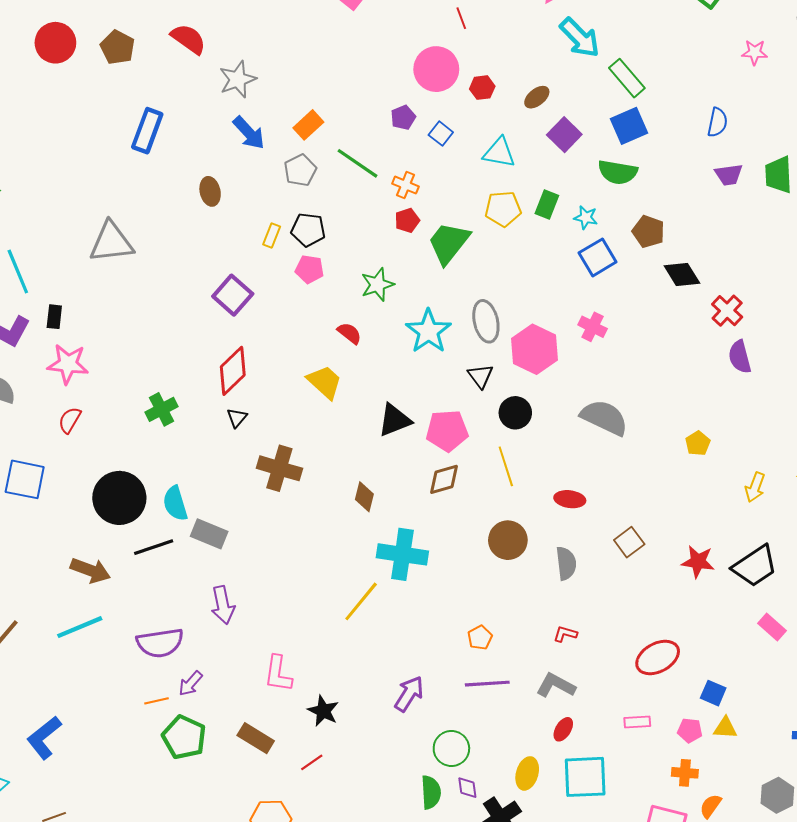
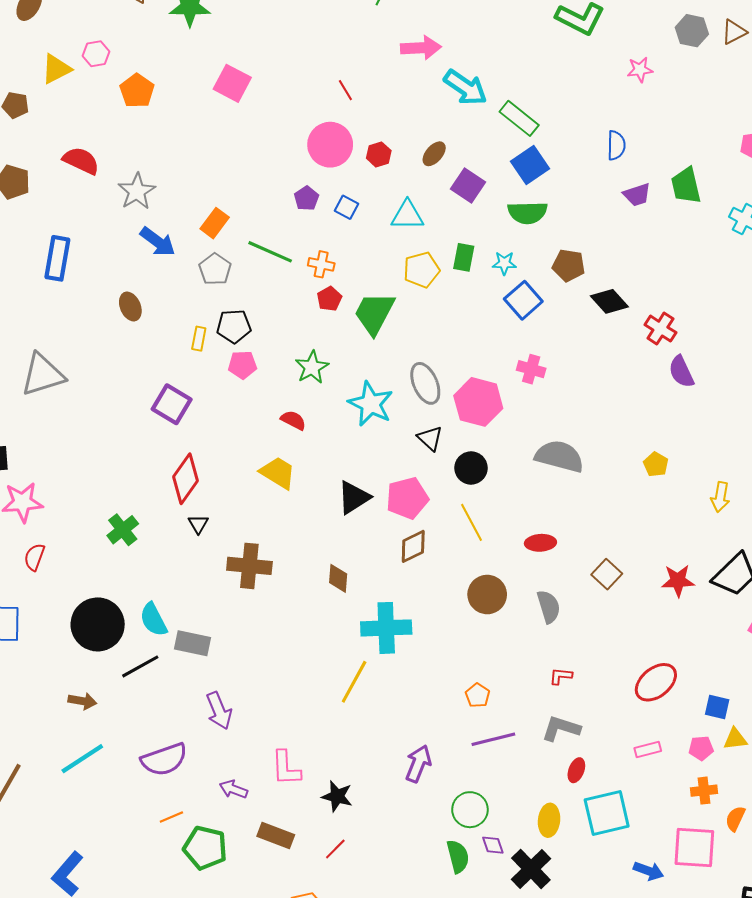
brown arrow: (90, 570) -> (82, 701), size x0.7
purple arrow: (190, 684) -> (233, 789), moved, turned 80

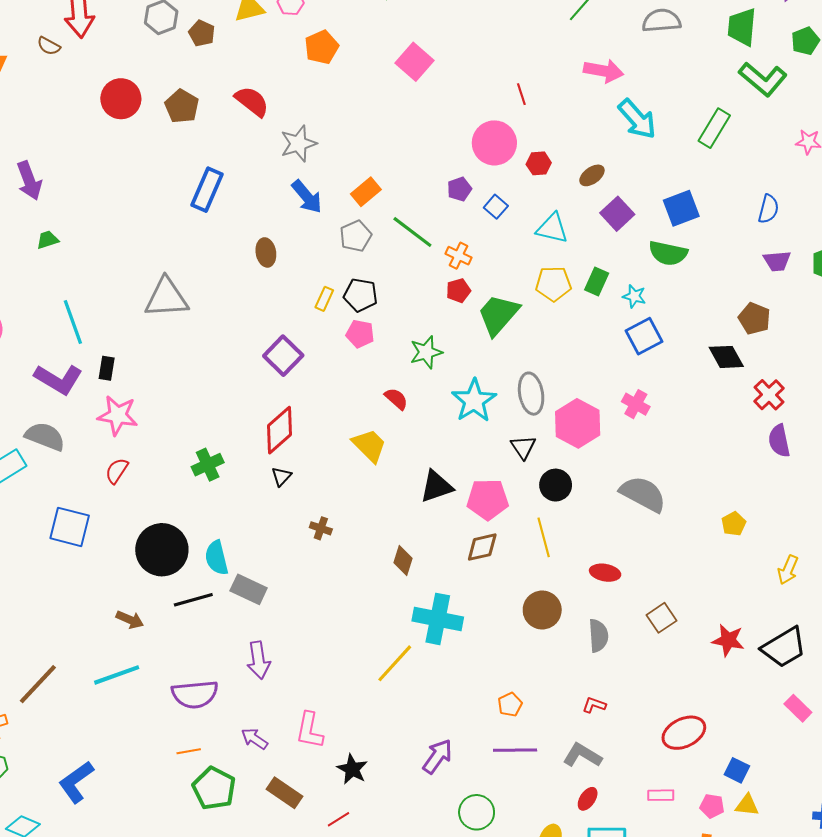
green rectangle: (519, 118) -> (714, 128), moved, turned 69
brown pentagon: (569, 265) -> (754, 318), moved
brown cross: (249, 566) -> (321, 528), size x0.5

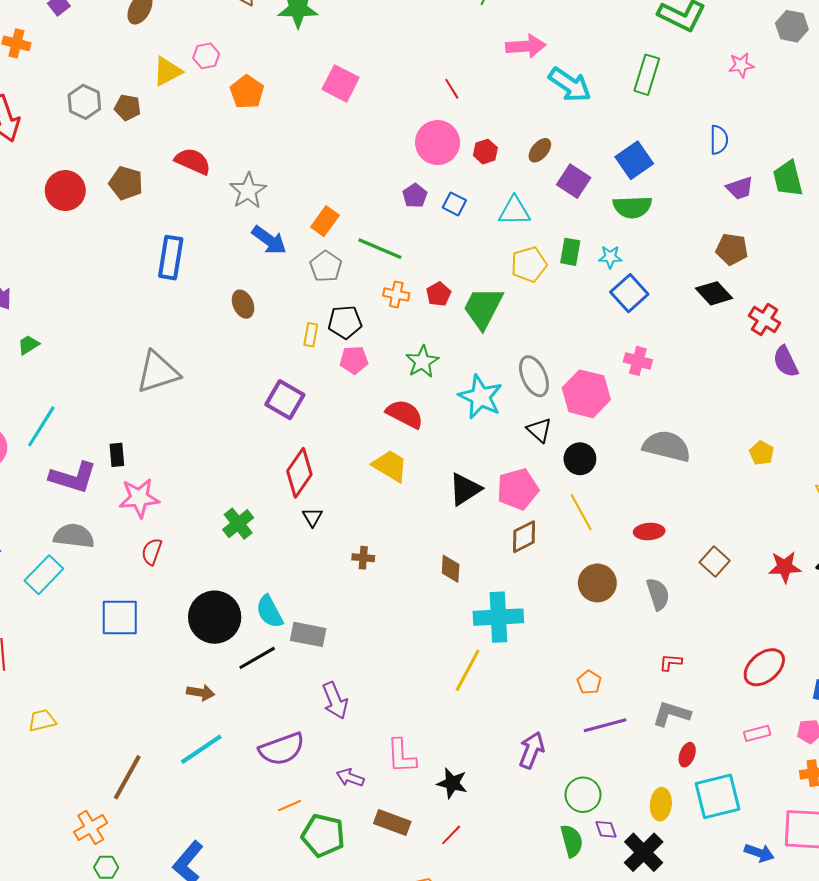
orange cross: (458, 256) -> (396, 295), moved
cyan line: (73, 322) -> (41, 426), moved, turned 66
red semicircle: (396, 399) -> (405, 414), size x1.5

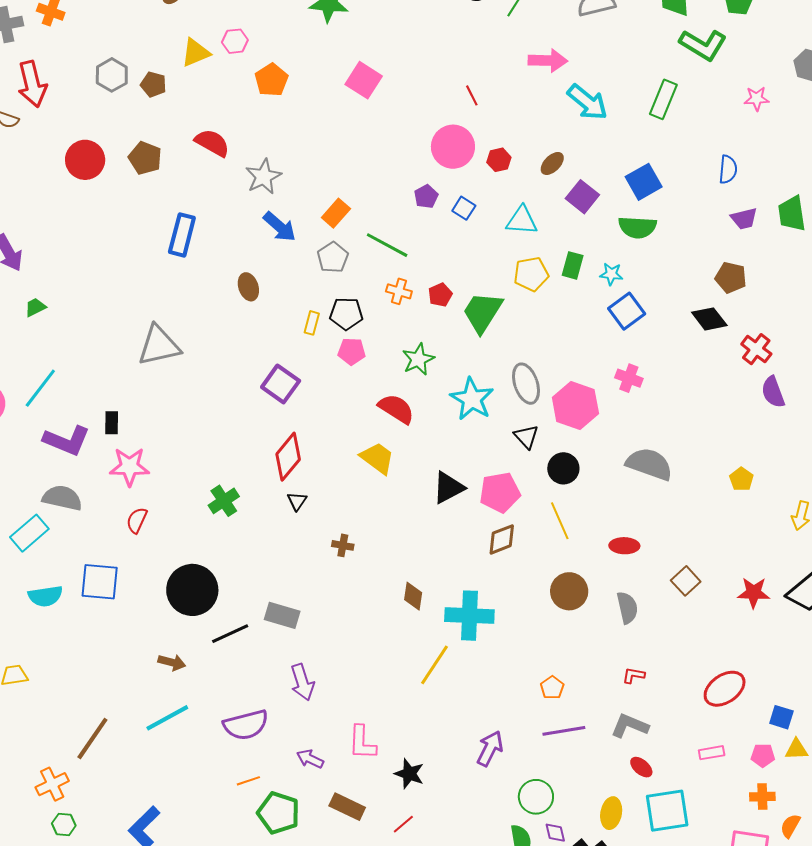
brown diamond: (451, 569) -> (413, 596), moved
cyan semicircle: (269, 612) -> (45, 596), moved, turned -76
red ellipse: (687, 755) -> (641, 767), turned -75

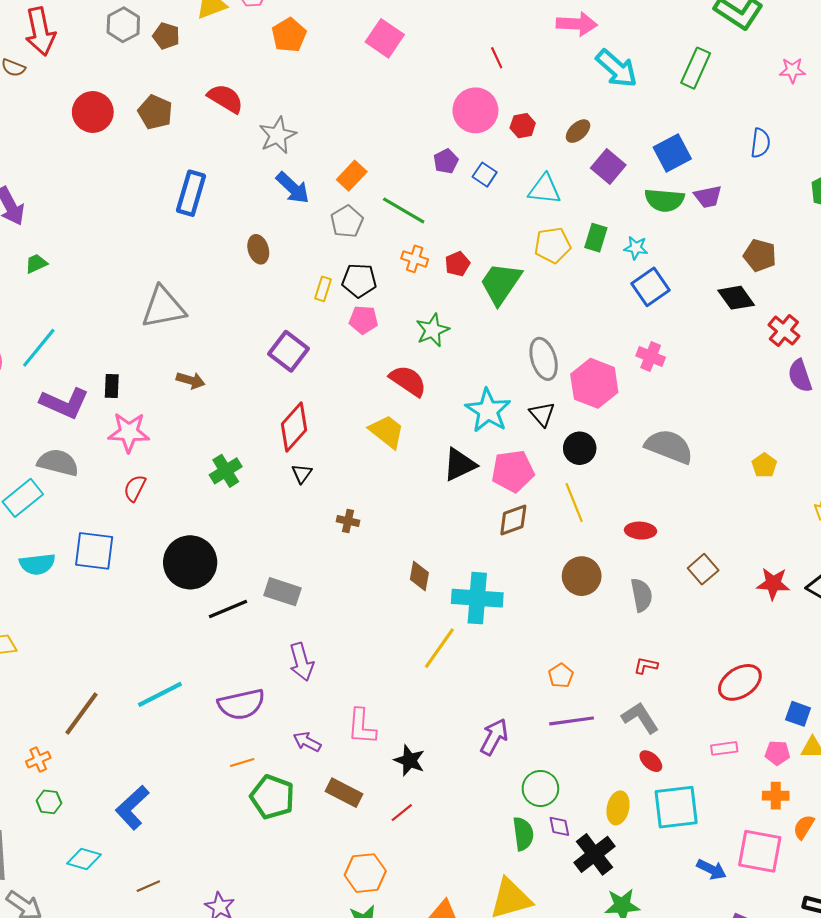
purple trapezoid: (744, 219) -> (708, 197), moved
cyan star: (472, 399) -> (488, 411), moved
brown arrow: (172, 662) -> (191, 380), moved
gray L-shape: (630, 726) -> (640, 718), turned 33
orange cross: (52, 784) -> (38, 760), size x0.7

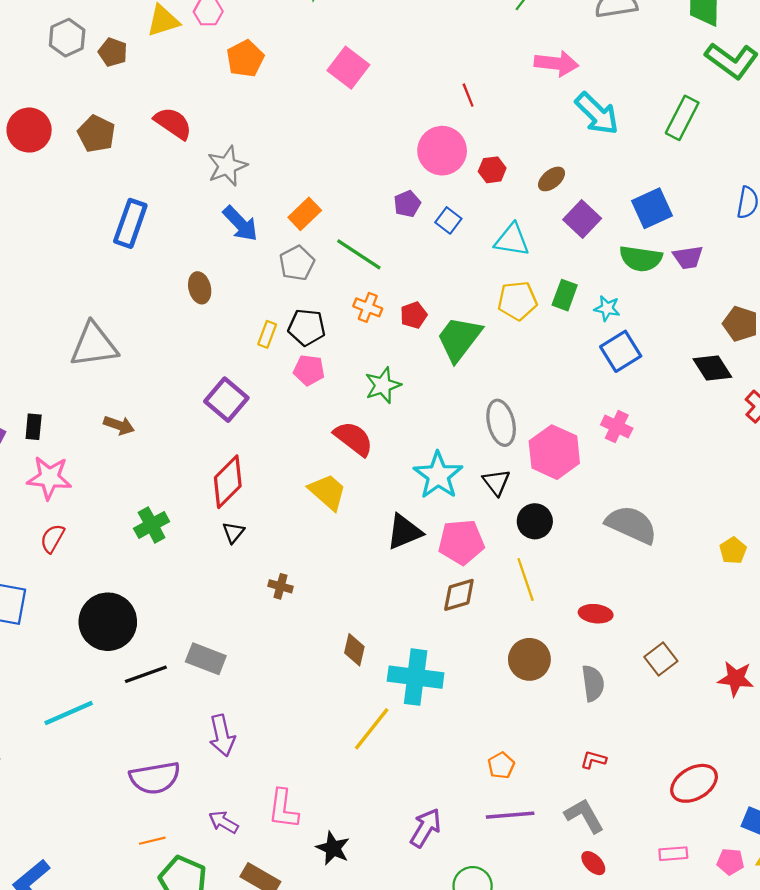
cyan line: (160, 694) -> (69, 713), moved

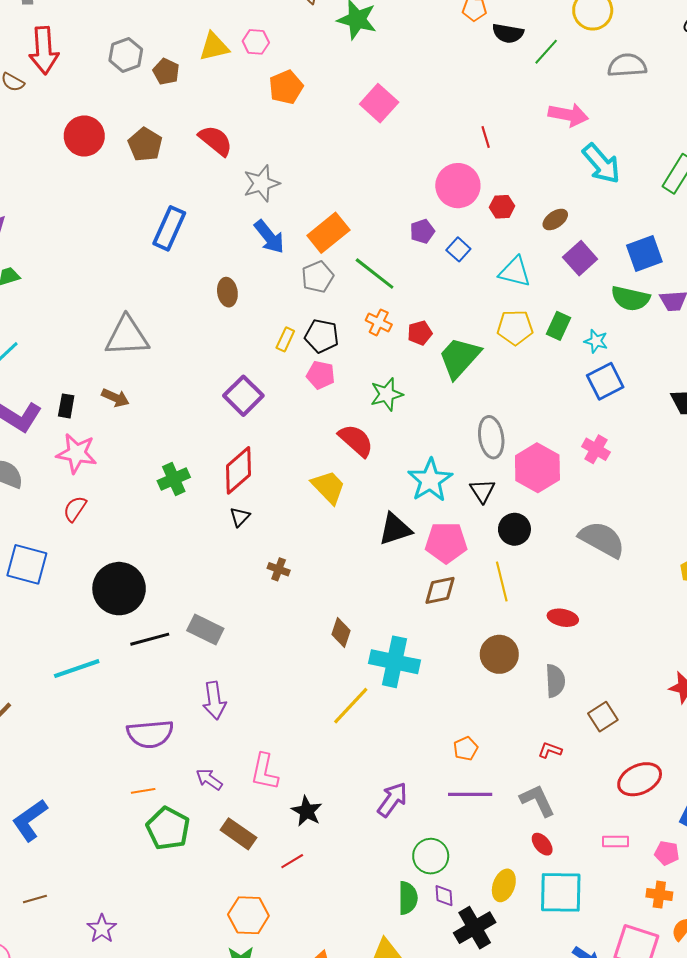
orange rectangle: (305, 214) -> (328, 233), size x1.4
brown arrow: (119, 425) -> (115, 398), moved
green cross: (152, 525) -> (174, 479), moved
brown square: (661, 659) -> (603, 717), moved

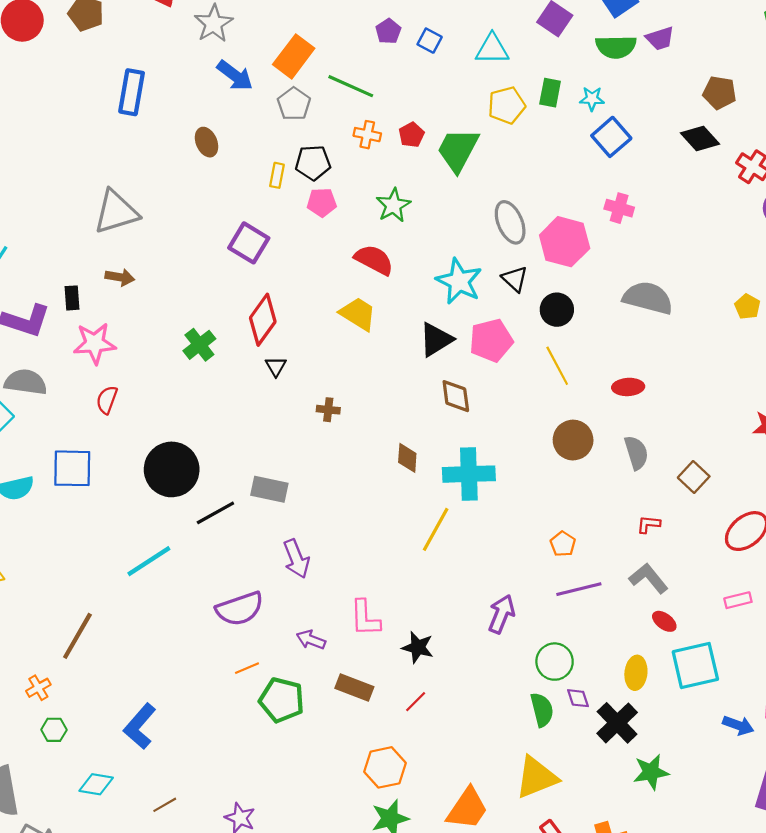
brown diamond: (440, 590) -> (456, 396), moved, turned -72

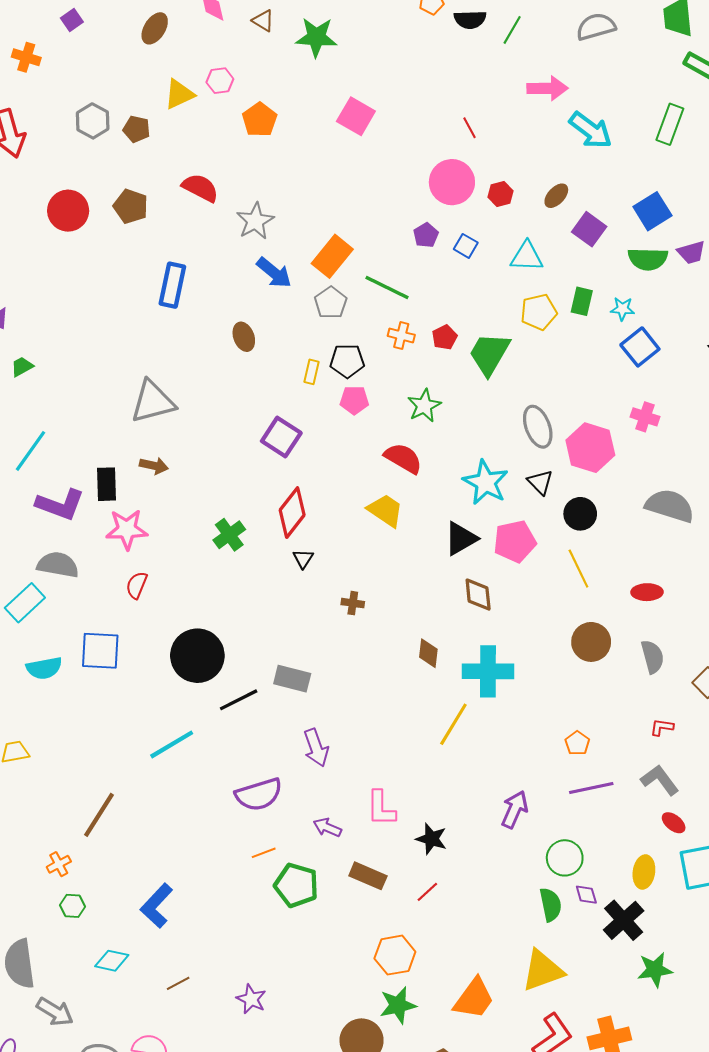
black rectangle: (72, 298) -> (106, 484), size x1.4

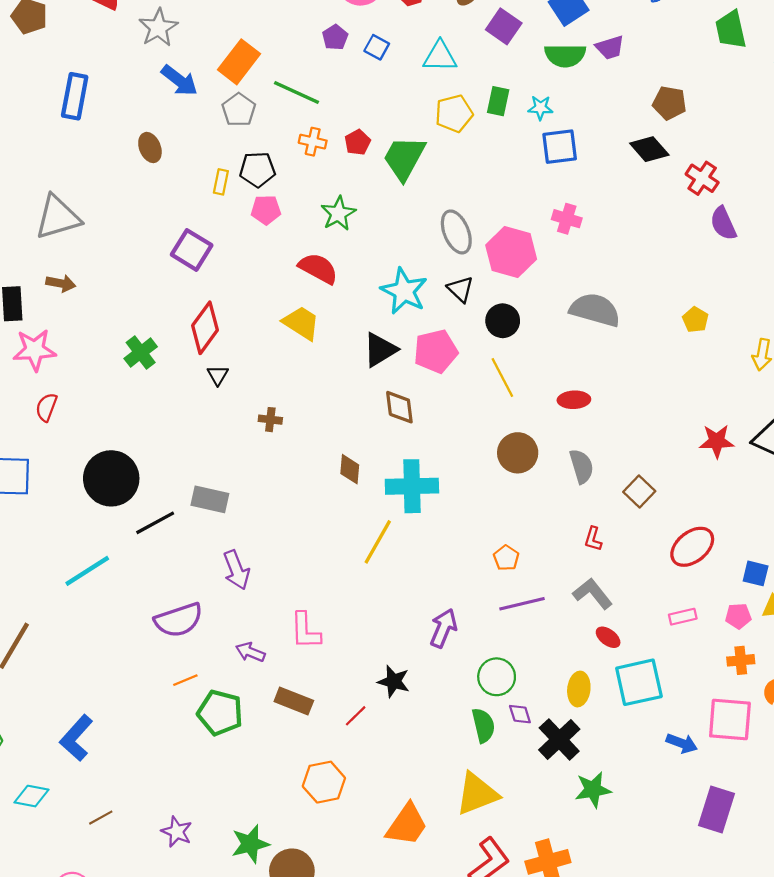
blue square: (640, 347) -> (560, 147), turned 33
red L-shape: (662, 727) -> (593, 539), turned -80
black star: (431, 839) -> (394, 681), moved
green star: (398, 1005) -> (250, 844), moved

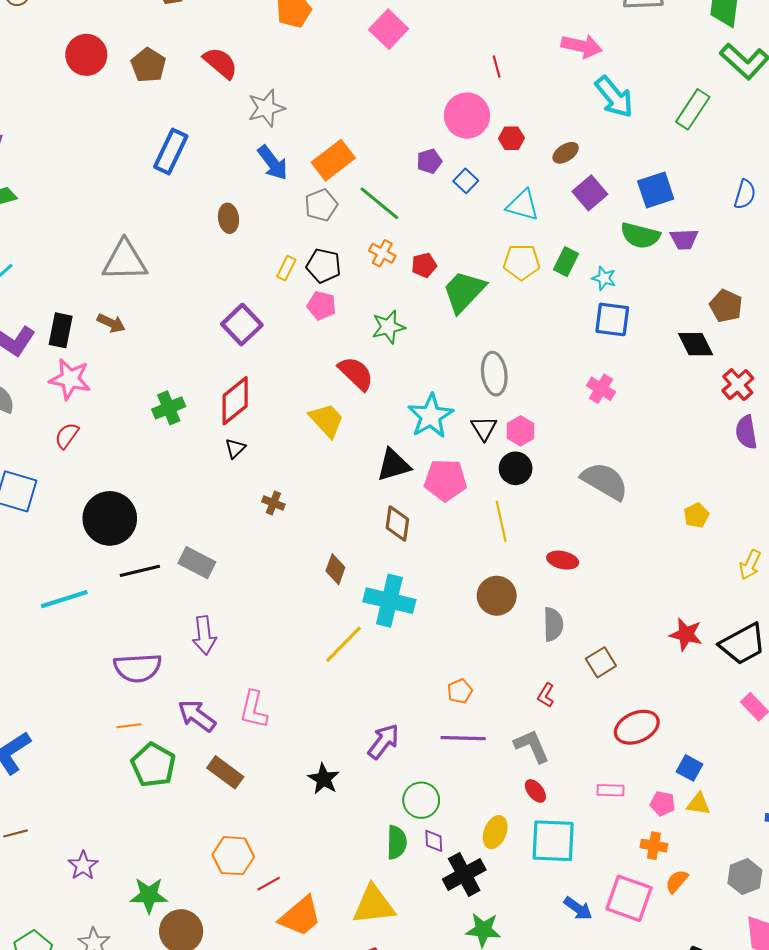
pink hexagon: (511, 252) -> (520, 431), moved, size x0.6
purple arrow: (250, 652) -> (197, 716), size x1.4
red line: (356, 716) -> (269, 884), moved

